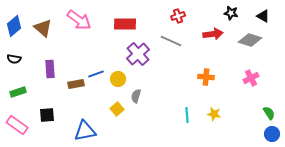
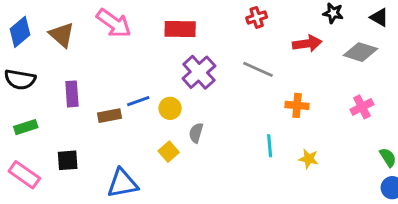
gray line: (171, 41) -> (258, 69), moved
black semicircle: (14, 59) -> (20, 79), size x1.5
cyan line: (187, 115) -> (270, 146), moved

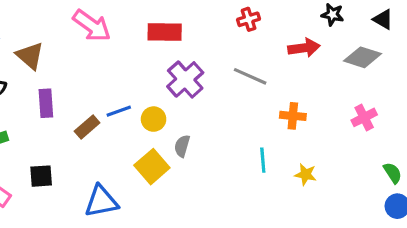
brown triangle: (62, 35) -> (30, 56), moved
brown rectangle: (109, 116) -> (87, 127), turned -30
yellow square: (169, 152) -> (152, 167), size x1.5

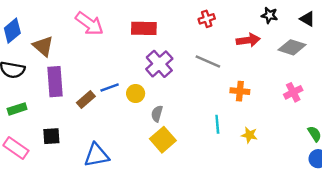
purple rectangle: (46, 103) -> (55, 82), size x1.4
yellow square: (152, 167) -> (163, 140), moved

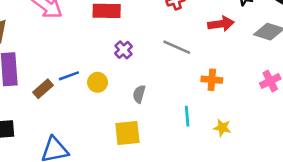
purple cross: (159, 64) -> (124, 50), size x0.6
gray semicircle: (157, 114) -> (139, 94), moved
yellow square: (163, 140) -> (127, 133), turned 35

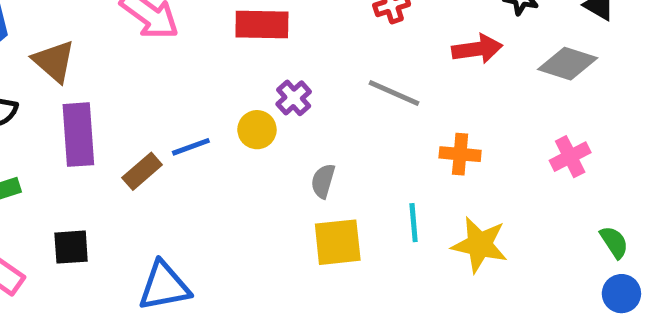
yellow circle: (98, 82) -> (257, 130), moved
yellow star: (222, 128) -> (480, 245), size x1.6
yellow square: (127, 133) -> (338, 242), moved

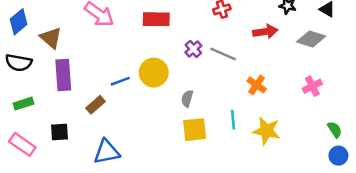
purple cross: (294, 98) -> (193, 49), moved
yellow circle: (257, 130) -> (154, 73), size x1.5
orange cross: (460, 154) -> (257, 85), turned 30
brown rectangle: (142, 171) -> (95, 105), moved

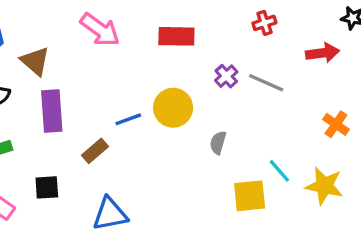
orange cross: (257, 85) -> (336, 124), moved
cyan line: (233, 120) -> (279, 171), turned -36
yellow square: (195, 130) -> (250, 196), moved

